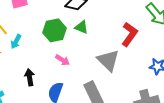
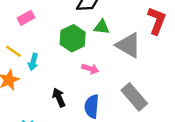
gray triangle: (108, 60) -> (128, 45), moved

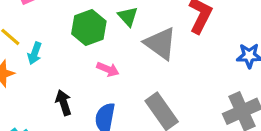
green triangle: (102, 27) -> (128, 16), turned 35

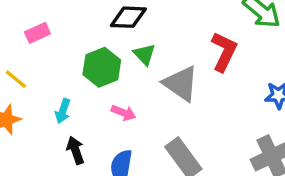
cyan arrow: (35, 53) -> (63, 111), moved

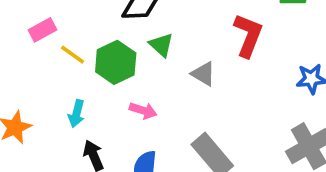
yellow line: (16, 79) -> (73, 55), moved
gray triangle: (181, 84) -> (203, 74), size x0.6

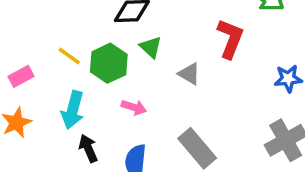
pink rectangle: (42, 30) -> (21, 76), moved
cyan arrow: (76, 114) -> (73, 110), size x1.5

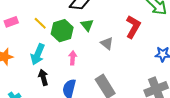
pink rectangle: (21, 76) -> (11, 22), moved
pink arrow: (134, 107) -> (73, 58), turned -112

